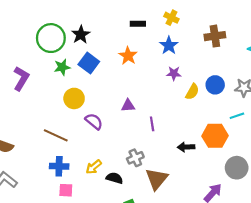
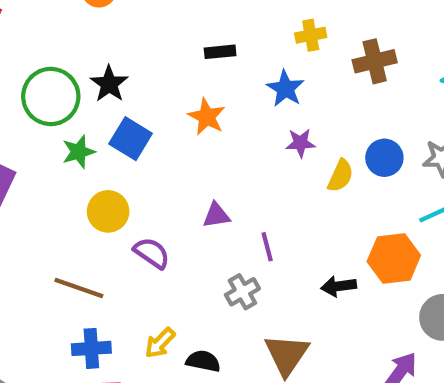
yellow cross: (171, 18) -> (311, 35), moved, turned -32
gray cross: (135, 158) -> (242, 292), moved

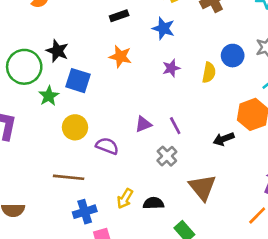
purple star: (300, 143) -> (171, 68), moved
purple triangle: (216, 215) -> (143, 124), moved

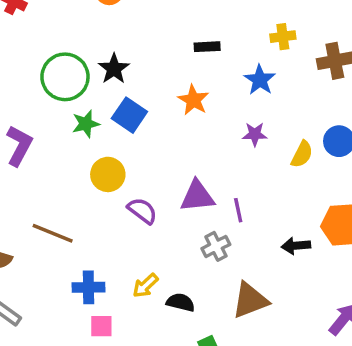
purple triangle: (143, 124) -> (197, 196), size x1.5
brown line: (69, 177) -> (53, 233), moved
brown triangle: (202, 187) -> (250, 300), turned 32

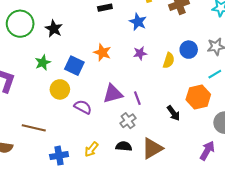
green circle: (65, 77) -> (20, 24), moved
orange star: (193, 100) -> (102, 52), moved
blue square: (129, 115) -> (74, 66), moved
black arrow: (296, 246) -> (173, 113), turned -112
black semicircle: (181, 302) -> (124, 146), moved

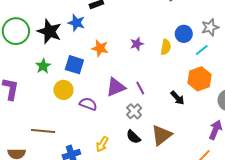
blue star: (138, 22) -> (76, 23), moved
black star: (54, 29) -> (49, 31), size x1.4
cyan line: (215, 74) -> (202, 50), moved
black semicircle: (124, 146) -> (133, 137), turned -133

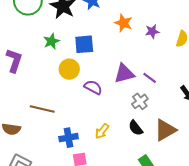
orange star: (100, 48) -> (123, 23), moved
blue square: (74, 65) -> (84, 44), turned -30
purple line: (140, 88) -> (150, 78), turned -32

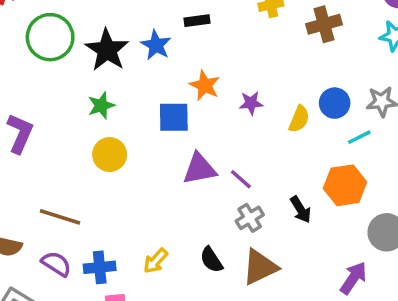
green star: (51, 41) -> (101, 105), moved
blue square: (84, 44) -> (174, 117), moved
purple semicircle: (93, 87) -> (56, 264), moved
gray cross: (140, 101) -> (250, 218), moved

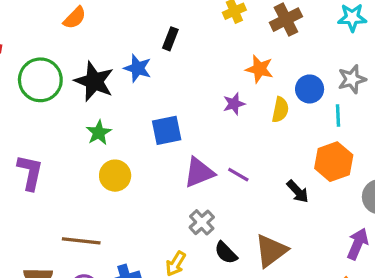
black rectangle: (197, 21) -> (170, 39), turned -50
orange star: (205, 85) -> (259, 69), moved
cyan line: (359, 137) -> (338, 115), turned -55
gray cross: (250, 218) -> (202, 222), moved

